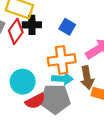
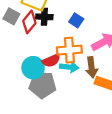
gray pentagon: (55, 99) -> (42, 85), moved
red semicircle: (35, 101) -> (51, 60), moved

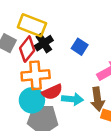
black cross: (44, 17) -> (44, 43), turned -35
orange cross: (69, 50) -> (36, 75), moved

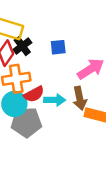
blue square: (80, 47) -> (58, 47), turned -35

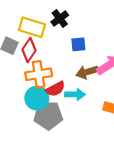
black cross: (22, 46) -> (60, 19), moved
brown arrow: (80, 98) -> (87, 72), moved, turned 85

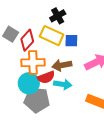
yellow rectangle: (32, 27) -> (52, 36), moved
brown arrow: (87, 72) -> (62, 65), moved

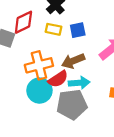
yellow rectangle: (52, 36) -> (54, 29), size x0.6
red diamond: (27, 40) -> (23, 22), moved, turned 35
gray pentagon: (37, 100) -> (72, 104), moved

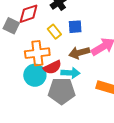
yellow rectangle: (54, 29) -> (54, 32), moved, turned 32
brown arrow: (73, 61) -> (79, 53), moved

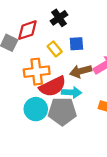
red semicircle: (52, 67) -> (53, 86), size x1.4
cyan circle: (35, 75) -> (36, 109), moved

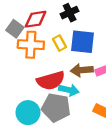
blue square: (76, 44) -> (82, 42), size x1.6
orange cross: (37, 72) -> (31, 45), moved
cyan circle: (36, 109) -> (28, 113), moved

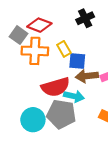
black cross: (70, 13) -> (85, 18), moved
red diamond: (36, 19) -> (39, 25), turned 30
blue square: (82, 42) -> (77, 61), moved, size x0.7

